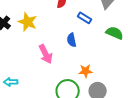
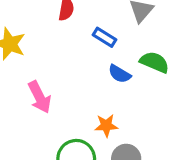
blue semicircle: (72, 40) -> (120, 74), moved, turned -48

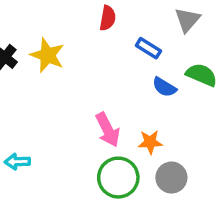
pink arrow: (40, 97) -> (108, 130), moved

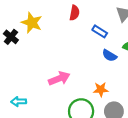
yellow star: (47, 55) -> (32, 23), moved
pink arrow: (108, 130) -> (59, 78), moved, turned -85

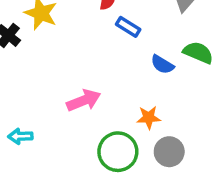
blue rectangle: (100, 31) -> (128, 27), moved

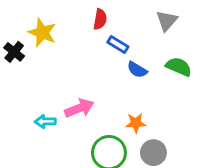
blue semicircle: (162, 65) -> (137, 70), moved
cyan arrow: (20, 136) -> (45, 122), moved

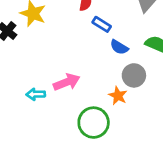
orange star: (136, 123) -> (118, 96), turned 30
gray circle: (153, 153) -> (134, 75), moved

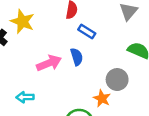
blue semicircle: (119, 47) -> (77, 57), moved, turned -138
pink arrow: (67, 82) -> (49, 63), moved

